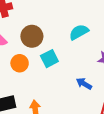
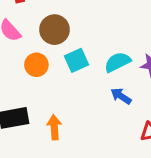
cyan semicircle: (79, 32) -> (118, 62), moved

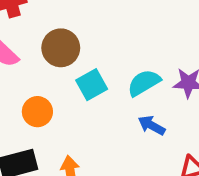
orange circle: (36, 65) -> (37, 112), moved

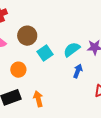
blue arrow: (152, 125) -> (78, 71), turned 88

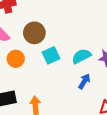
orange circle: (18, 70) -> (16, 59), moved

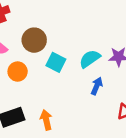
cyan square: (51, 55) -> (56, 62), turned -30

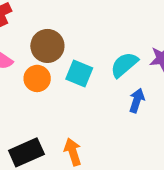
orange circle: (18, 72) -> (37, 78), moved

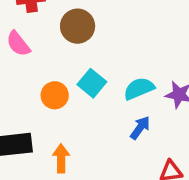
brown circle: (47, 46) -> (78, 26), moved
orange circle: (37, 78) -> (55, 95), moved

